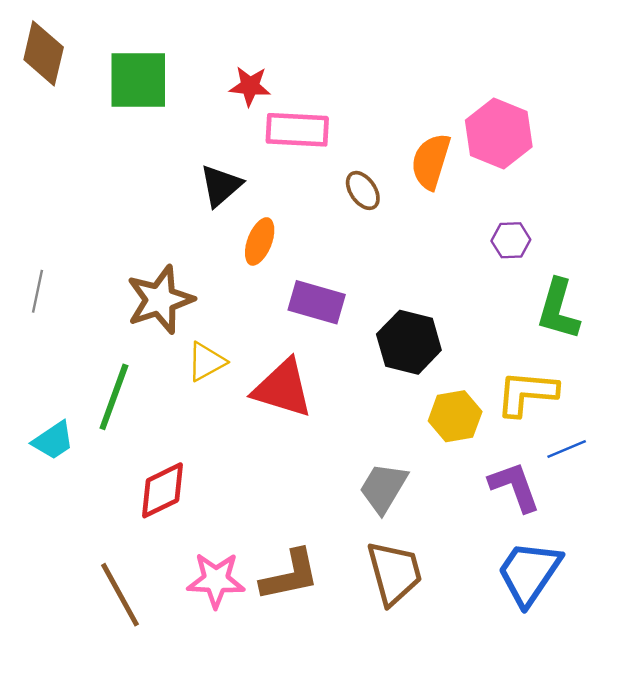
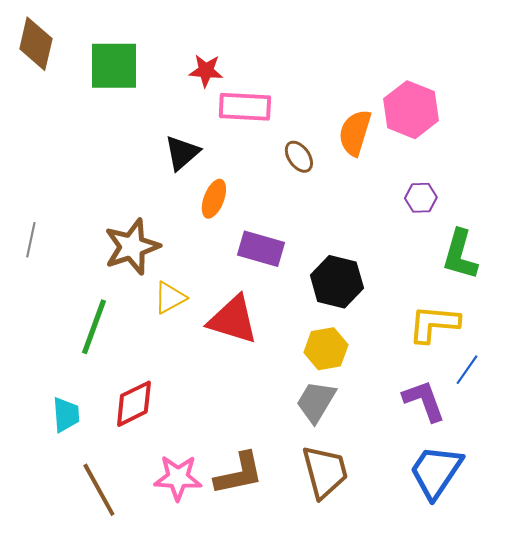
yellow hexagon: (455, 416) -> (326, 349), moved
cyan trapezoid: (53, 441) -> (66, 415), moved, turned -60
blue line: (567, 449) -> (467, 370), turned -32

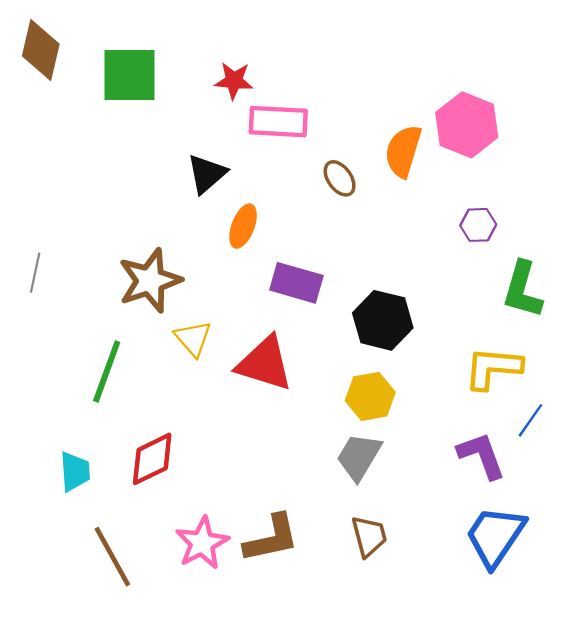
yellow triangle: (170, 298) -> (193, 339), turned -42
brown trapezoid: (325, 472) -> (369, 536), size x0.7
pink star: (178, 478) -> (202, 543), turned -30

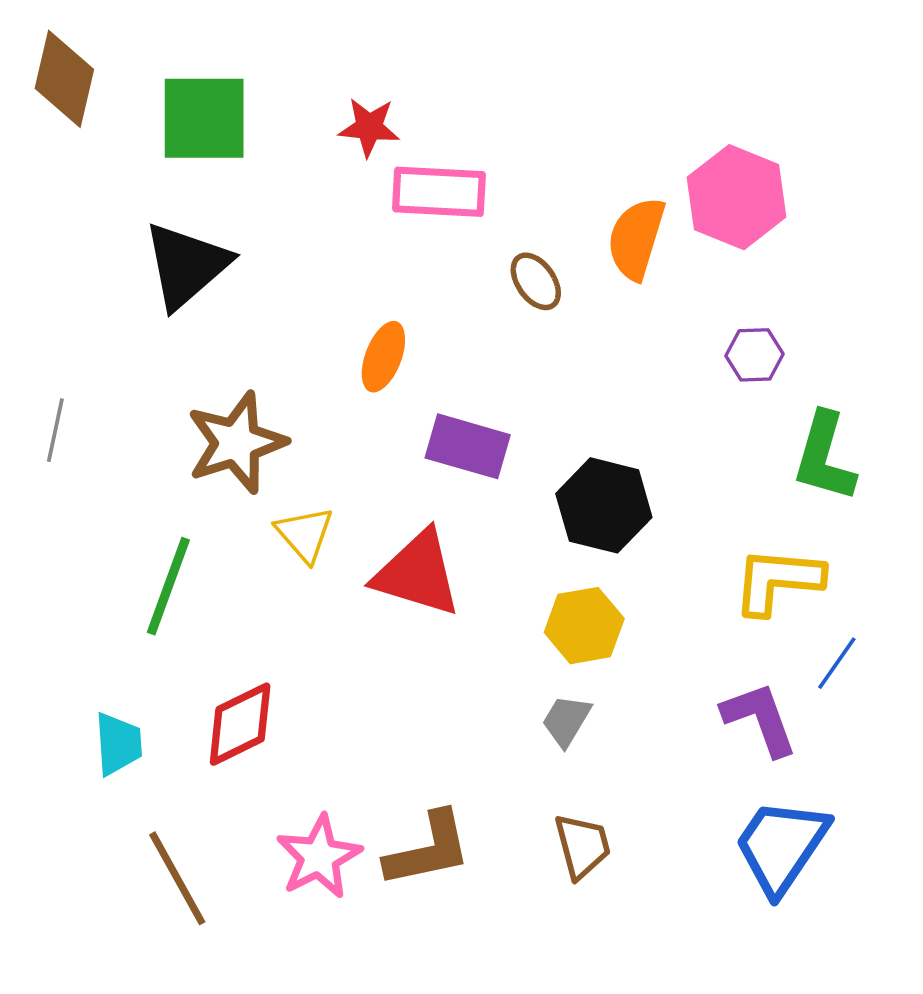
black triangle: (207, 174) -> (186, 265), moved, size x1.4
gray trapezoid: (359, 457) -> (566, 721), size x0.7

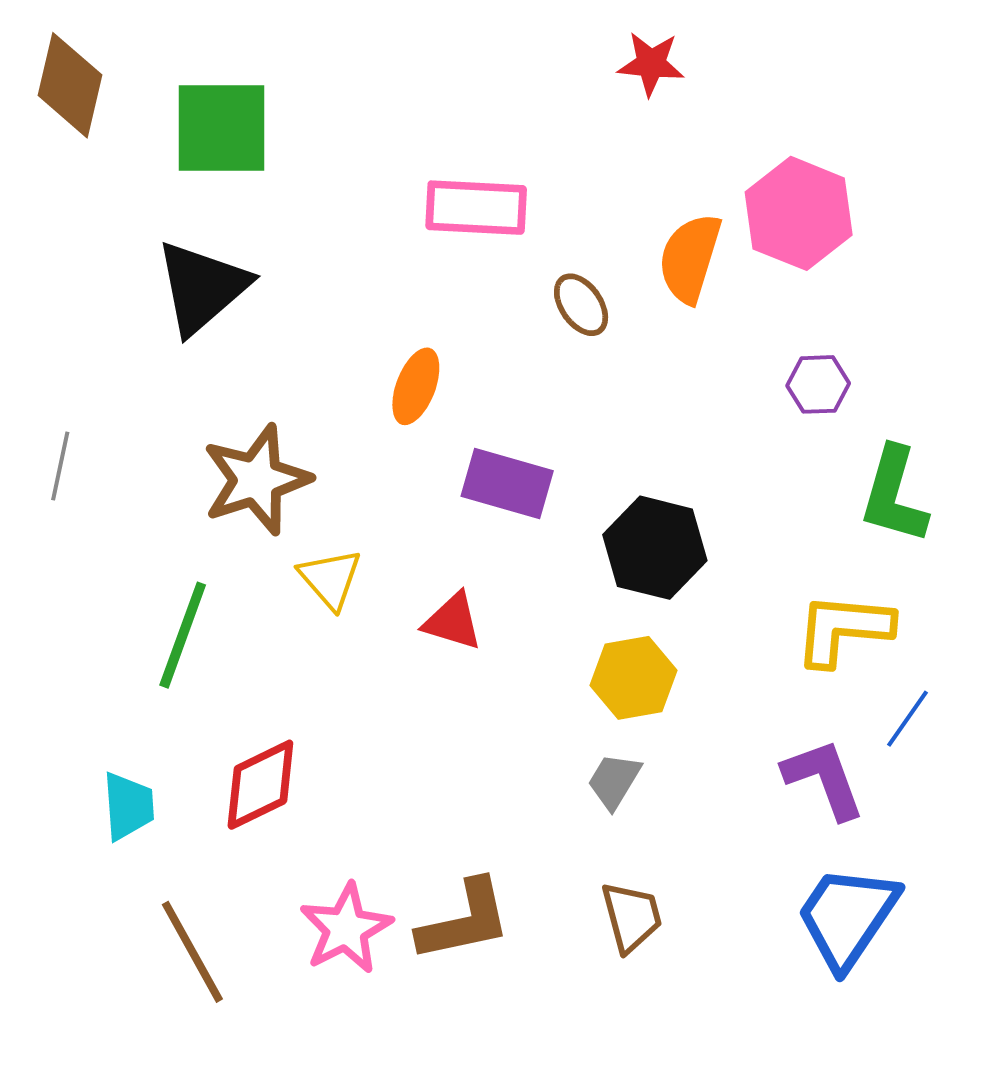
red star: (369, 127) -> (651, 64), moved
red triangle: (417, 574) -> (453, 621), size x0.6

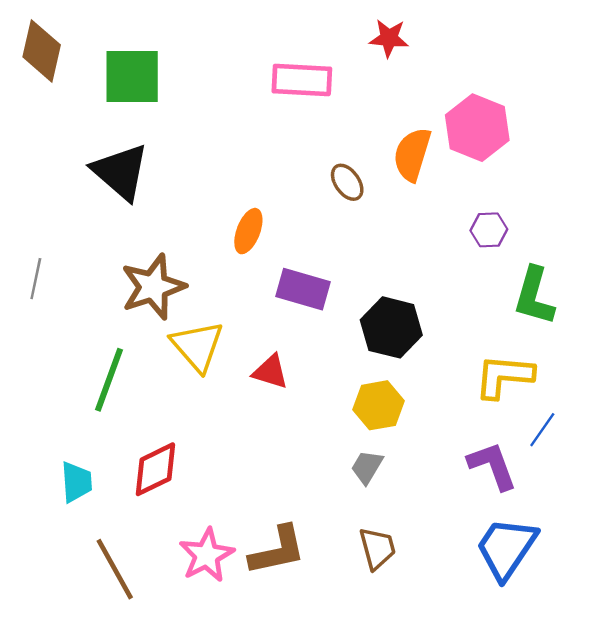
pink rectangle: (476, 208) -> (302, 80), moved
black triangle: (202, 287) -> (121, 172), turned -38
yellow triangle: (330, 579) -> (197, 346), size x1.4

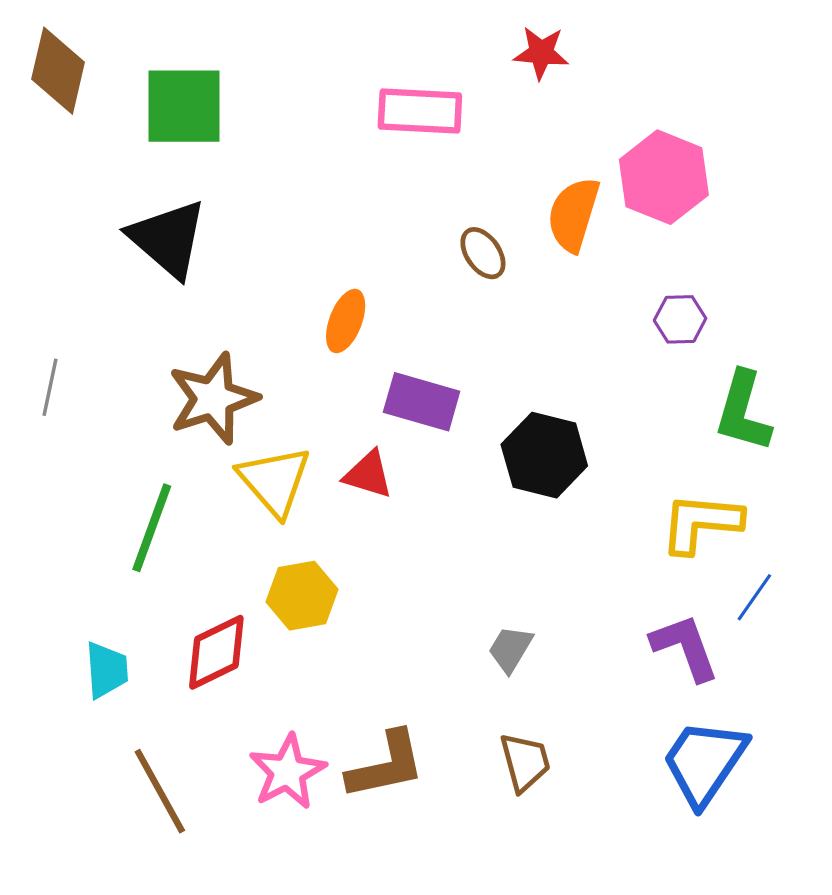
red triangle: (270, 372) -> (368, 474), moved
yellow hexagon: (379, 405) -> (302, 596), moved

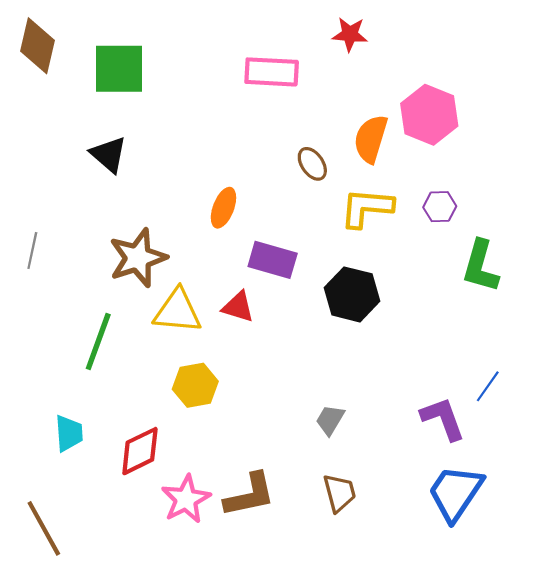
black triangle: (168, 239) -> (109, 154), size x0.7
yellow triangle: (275, 481) -> (178, 311), turned -44
yellow L-shape: (701, 523) -> (367, 208), moved
red diamond: (216, 652) -> (140, 451), moved
brown line: (160, 791) -> (44, 528), moved

